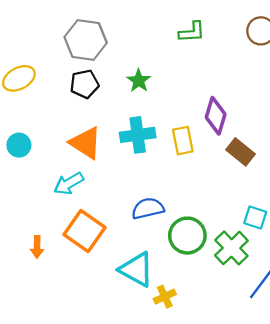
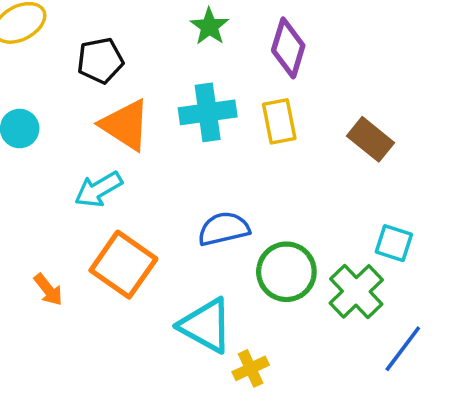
black pentagon: (84, 84) -> (100, 60), moved
purple diamond: (216, 116) -> (288, 48), moved
orange arrow: (37, 247) -> (48, 290), turned -40

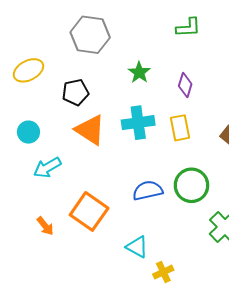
purple diamond: (288, 48) -> (185, 85), size x0.7
cyan arrow: (98, 189) -> (47, 168), moved
green circle: (286, 272) -> (191, 185), moved
cyan triangle: (206, 325) -> (137, 247), size x0.7

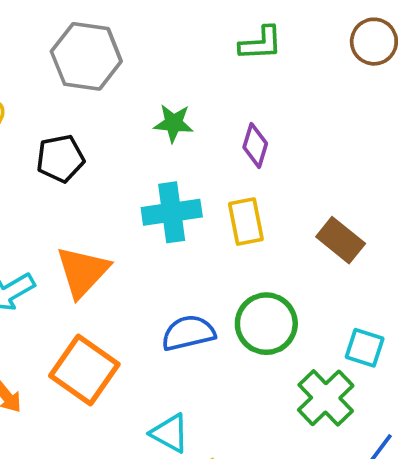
green star: (139, 72) -> (174, 123), turned -30
orange triangle: (90, 130) -> (83, 272), moved, turned 40

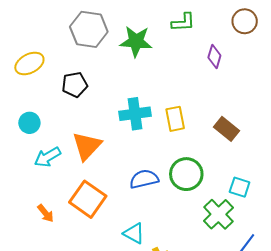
green star: (174, 123) -> (136, 41), moved, size x1.5
purple diamond: (255, 145) -> (214, 56), moved

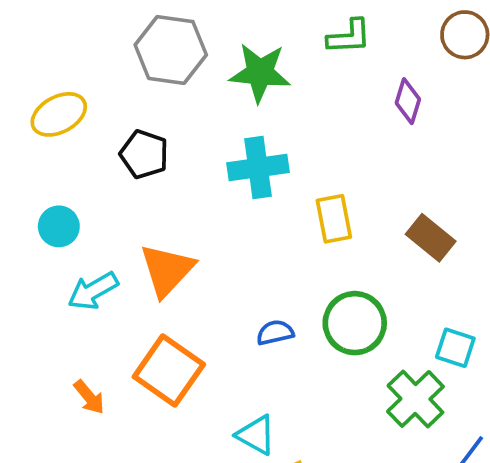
black pentagon: (75, 85) -> (144, 154), turned 30
cyan cross: (135, 114) -> (258, 168), moved
blue semicircle: (144, 179) -> (275, 333), size x0.7

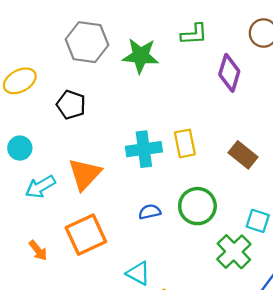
purple diamond: (408, 101) -> (229, 73), size x1.4
cyan cross: (258, 168) -> (144, 149), moved
orange square: (169, 371) -> (86, 235), turned 30

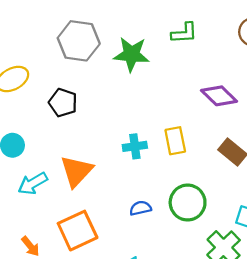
purple diamond: (229, 73) -> (219, 96), moved, turned -63
cyan cross: (144, 149) -> (135, 146), size x0.7

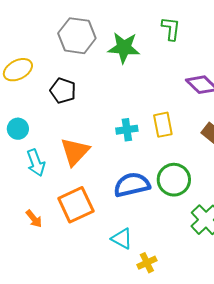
green L-shape: (184, 33) -> (171, 29), turned -80
cyan arrow: (33, 183) -> (36, 163), turned -80
blue semicircle: (140, 208) -> (132, 185), size x1.8

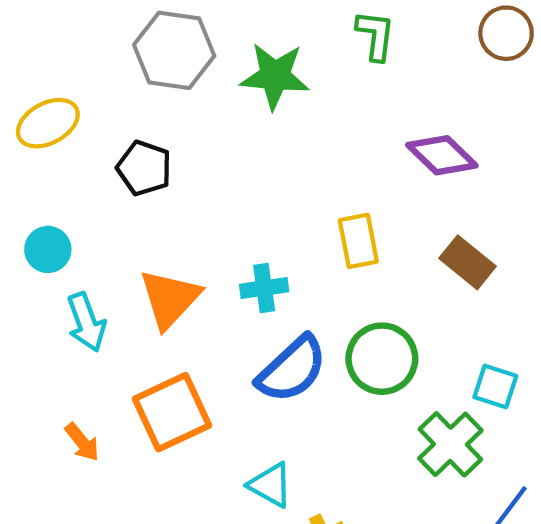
cyan cross: (127, 130) -> (264, 288), moved
blue semicircle: (132, 185) -> (292, 369), turned 150

